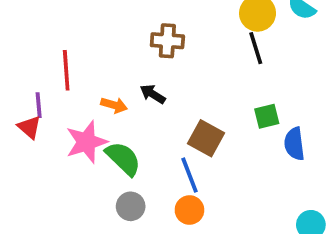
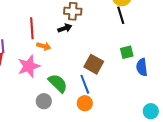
red line: (66, 70) -> (32, 28), moved
black arrow: (153, 94) -> (65, 28), moved, turned 128
green semicircle: (123, 158) -> (58, 83), moved
gray circle: (131, 206) -> (44, 101), moved

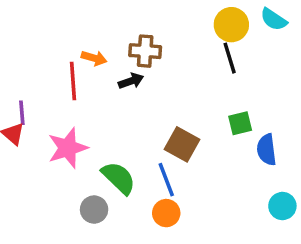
orange arrow: (44, 46) -> (94, 58), moved
cyan circle: (151, 111) -> (282, 206), moved

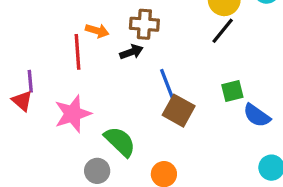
black line: (230, 58) -> (223, 31), turned 56
blue semicircle: (267, 150) -> (257, 115), turned -48
blue line: (166, 180) -> (167, 84), moved

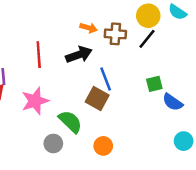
brown cross: (144, 24) -> (115, 34), moved
orange arrow: (97, 31) -> (89, 28), moved
black arrow: (131, 52) -> (79, 55), size x1.5
brown square: (179, 111) -> (97, 98), moved

